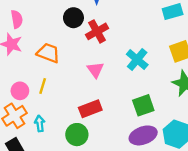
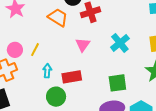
orange trapezoid: (48, 53) -> (58, 17), moved
cyan arrow: (40, 123) -> (47, 71), moved

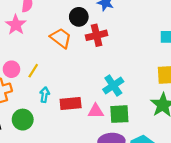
cyan cross: (120, 43) -> (113, 86), moved
pink triangle: (83, 45) -> (96, 111), moved, turned 49
green circle: (56, 97) -> (23, 120), moved

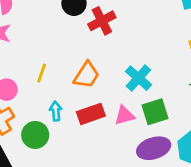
orange trapezoid: (61, 38) -> (86, 75), moved, turned 100
yellow line: (33, 71) -> (42, 73), moved
green circle: (23, 120) -> (35, 135), moved

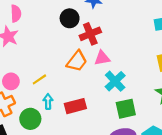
yellow line: (42, 73) -> (39, 79), moved, turned 32
orange trapezoid: (86, 75) -> (77, 61), moved
pink triangle: (125, 115) -> (102, 58), moved

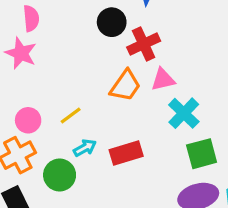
cyan arrow: (48, 101) -> (85, 148), turned 64

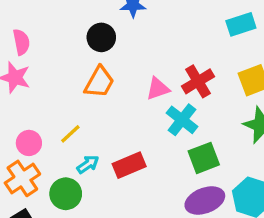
red cross: (144, 44) -> (198, 81), moved
orange trapezoid: (125, 86) -> (99, 82), moved

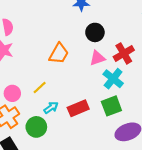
black circle: (101, 37) -> (95, 32), moved
green square: (204, 158) -> (111, 106), moved

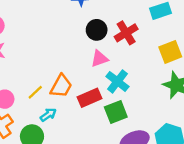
red cross: (124, 53) -> (126, 33), moved
orange trapezoid: (59, 54) -> (61, 86), moved
red rectangle: (78, 108) -> (89, 98), moved

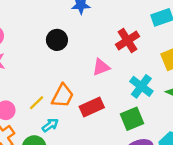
black circle: (97, 30) -> (57, 40), moved
cyan cross: (117, 81) -> (141, 86), moved
green square: (116, 112) -> (132, 119), moved

